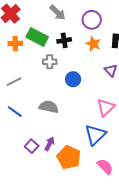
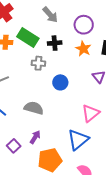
purple arrow: (50, 144) -> (35, 137), moved
orange pentagon: (69, 157) -> (50, 160), turned 30

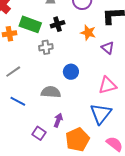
orange star: (83, 49) -> (88, 33), moved
blue circle: (60, 82) -> (71, 72), moved
pink triangle: (91, 113) -> (107, 85), turned 36

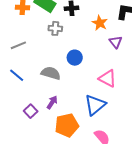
pink triangle: (107, 85) -> (108, 78), turned 30

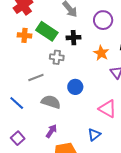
gray line: (18, 45) -> (36, 78), moved
blue triangle: (95, 105) -> (94, 135), size x0.6
purple square: (31, 111) -> (18, 138), moved

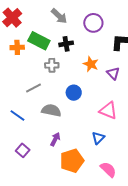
orange star: (101, 53) -> (91, 64), moved

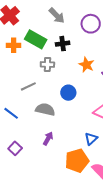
orange pentagon: (72, 161) -> (77, 161), moved

